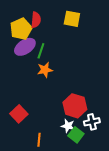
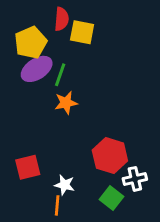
yellow square: (72, 19) -> (82, 32), moved
red semicircle: (36, 20) -> (62, 19), moved
red square: (19, 114) -> (28, 167), turned 30
white star: (68, 126) -> (64, 185), moved

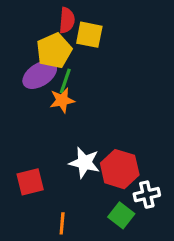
yellow pentagon: (31, 43) -> (54, 51), moved
orange star: (66, 103) -> (62, 100), moved
white star: (64, 185) -> (84, 163), moved, size x1.4

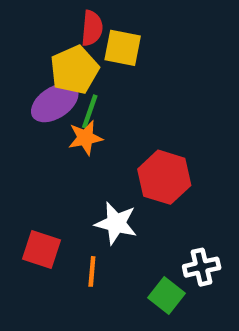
red hexagon: (120, 169) -> (164, 177), moved
red square: (30, 182) -> (42, 250), turned 32
orange line: (62, 223) -> (92, 271), moved

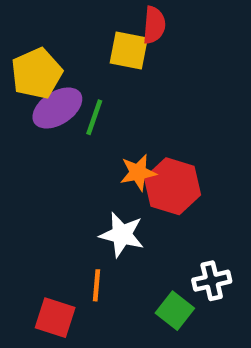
red semicircle: (92, 28) -> (154, 25), moved
yellow pentagon: (74, 70) -> (37, 73), moved
orange star: (85, 138) -> (138, 172), moved
red square: (42, 250) -> (55, 318), moved

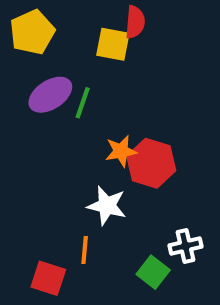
yellow pentagon: (37, 73) -> (32, 32), moved

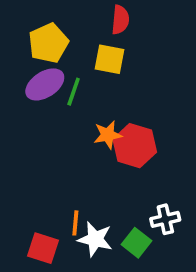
yellow pentagon: (32, 32) -> (48, 43), moved
yellow square: (113, 44) -> (110, 59), moved
white star: (107, 206) -> (95, 239), moved

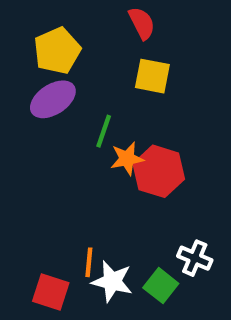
red semicircle: (120, 20) -> (142, 23), turned -32
yellow square: (110, 59) -> (152, 76), moved
green line: (74, 92) -> (104, 131), moved
white cross: (165, 219) -> (195, 258), turned 36

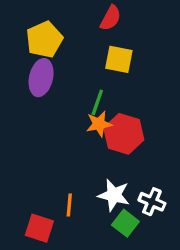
red semicircle: (142, 23) -> (111, 18), turned 55
purple ellipse: (53, 99) -> (41, 78), turned -44
green line: (104, 131) -> (97, 102), moved
white star: (112, 281) -> (114, 195), moved

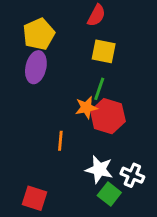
green line: (97, 102) -> (99, 89), moved
orange line: (69, 205) -> (60, 141), moved

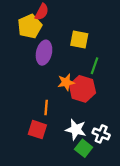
red semicircle: (96, 15) -> (42, 12), moved
purple ellipse: (36, 67) -> (44, 53), moved
green line: (99, 89) -> (95, 66), moved
red square: (34, 198) -> (37, 130), moved

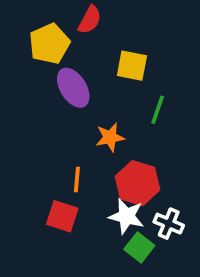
red semicircle: (42, 12) -> (90, 20), moved
purple ellipse: (44, 53) -> (73, 88), turned -45
red hexagon: (82, 89) -> (137, 183), moved

